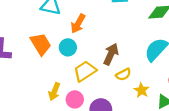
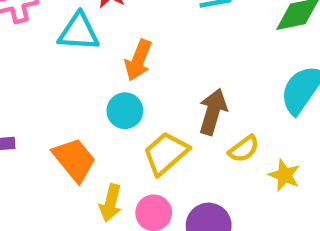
orange trapezoid: (41, 44) -> (74, 160), moved

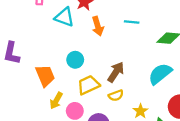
orange arrow: (138, 60) -> (98, 26), moved, turned -54
yellow semicircle: (244, 149) -> (116, 95), moved

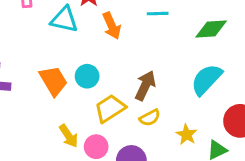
orange trapezoid: (45, 76) -> (53, 81), moved
yellow arrow: (56, 101) -> (69, 136), turned -56

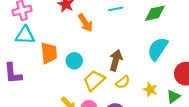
cyan triangle: (64, 20) -> (25, 35), moved
orange trapezoid: (53, 81) -> (49, 53), moved, turned 35

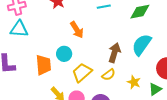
orange arrow: (85, 23) -> (77, 30), moved
orange trapezoid: (49, 53) -> (43, 65), moved
brown arrow: (116, 60) -> (114, 53), moved

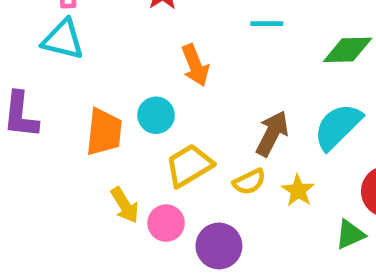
yellow star: (134, 82) -> (298, 191), moved

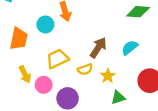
cyan circle: (156, 115) -> (45, 24), moved
cyan semicircle: (338, 127) -> (130, 48), size x0.7
green triangle: (350, 234) -> (118, 98), moved

